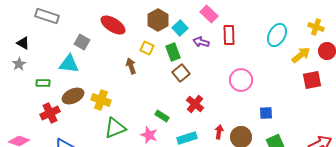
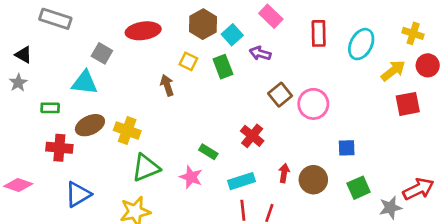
red ellipse: (113, 25) -> (143, 31), turned -40
red rectangle: (229, 35) -> (319, 33), moved
brown square: (181, 73) -> (280, 95), moved
red cross: (50, 113) -> (59, 148), turned 30

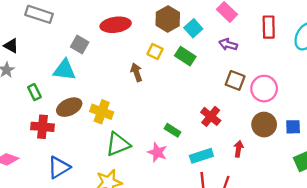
purple arrow: (260, 53) -> (228, 44), moved
green rectangle: (223, 67) -> (185, 56), turned -36
brown square: (280, 95) -> (235, 80), turned -30
green rectangle: (50, 108) -> (34, 92), turned 63
brown circle: (313, 180) -> (264, 125), moved

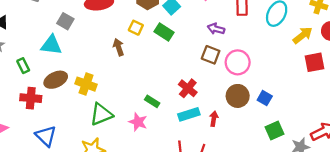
purple arrow: (228, 44) -> (216, 29), moved
blue square: (293, 127) -> (265, 98), turned 32
cyan rectangle: (201, 156) -> (189, 114), moved
blue triangle: (59, 167) -> (46, 136), turned -45

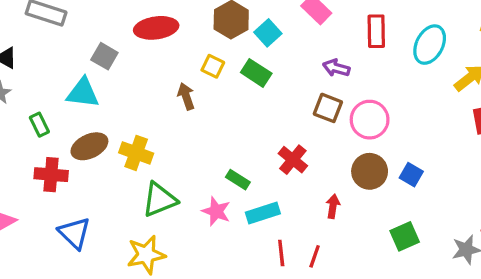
cyan rectangle: (189, 114) -> (263, 213), moved
green square: (274, 131) -> (405, 236), moved

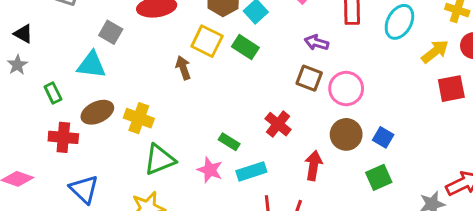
yellow square: (213, 66) -> (207, 41), size x1.5
red arrow: (333, 206) -> (314, 166), size x1.4
green square: (405, 236) -> (379, 177), moved

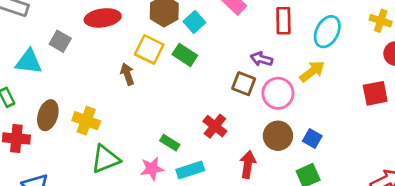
purple arrow: (317, 43) -> (262, 59), moved
yellow arrow: (435, 51) -> (312, 71), moved
cyan triangle: (91, 65) -> (29, 62), moved
brown ellipse: (97, 112) -> (48, 115), turned -48
pink star: (210, 170) -> (152, 169), turned -30

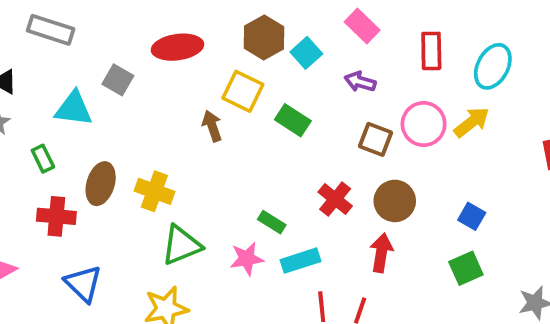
green rectangle: (185, 55) -> (293, 120), moved
purple arrow: (262, 59) -> (360, 82), moved
pink circle: (278, 93) -> (424, 124), moved
brown circle: (278, 136) -> (395, 201), moved

